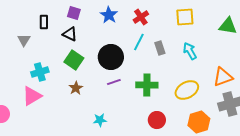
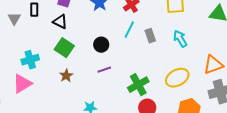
gray triangle: (24, 40) -> (14, 19), moved
black circle: (111, 57) -> (101, 45), size x0.6
green cross: (147, 85) -> (138, 85), moved, turned -30

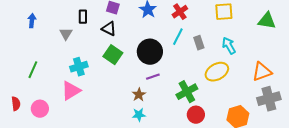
gray triangle: (14, 19) -> (66, 34), moved
black circle: (101, 45) -> (150, 52), size x1.6
brown star: (66, 76) -> (139, 95), moved
yellow ellipse: (177, 78) -> (217, 72), moved

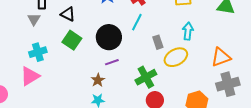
gray triangle: (66, 34) -> (34, 19), moved
gray rectangle: (199, 43) -> (158, 42), moved
cyan arrow: (229, 46) -> (188, 31), turned 36

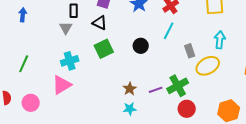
black circle: (109, 37) -> (141, 46), size x0.6
green square: (72, 40) -> (104, 49), turned 30
purple line: (112, 62) -> (156, 90), moved

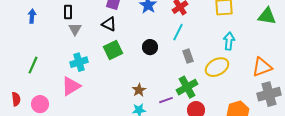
black rectangle: (74, 11) -> (68, 12), moved
gray rectangle: (190, 51) -> (188, 56), moved
purple line: (156, 90) -> (166, 100), moved

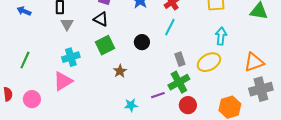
blue arrow: (32, 16) -> (24, 11), turned -72
gray rectangle: (188, 56) -> (180, 59), moved
brown star: (139, 90) -> (120, 71), moved

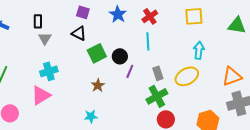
cyan line: (170, 27) -> (148, 41), turned -30
green square: (105, 45) -> (97, 53), moved
purple line: (158, 95) -> (130, 71), moved, turned -48
cyan star: (131, 105) -> (91, 116), moved

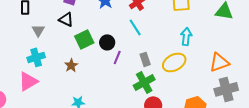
gray triangle: (45, 38) -> (38, 30), moved
cyan line: (148, 41) -> (135, 27), turned -30
brown star: (98, 85) -> (71, 65), moved

